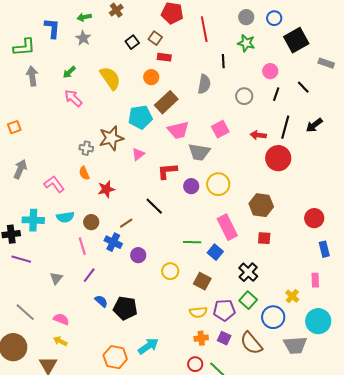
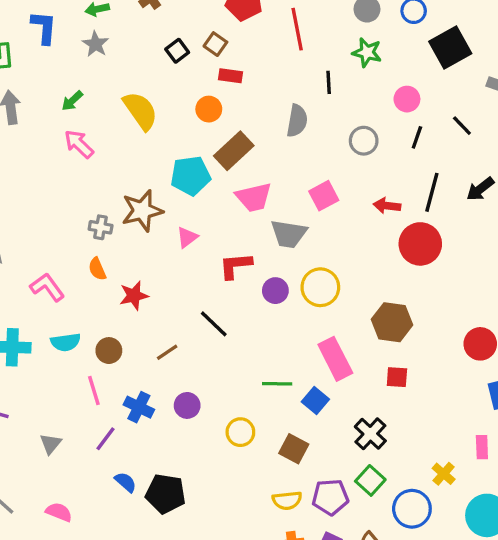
blue cross: (113, 242) -> (139, 407), moved

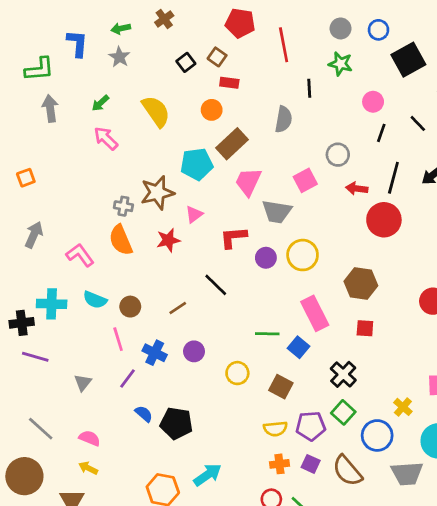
gray circle: (364, 141) -> (338, 155), moved
pink trapezoid: (254, 197) -> (248, 182), turned 128
orange semicircle: (97, 269) -> (121, 240), size x1.6
red star: (134, 296) -> (168, 240), moved
cyan semicircle: (66, 342) -> (95, 300), turned 30

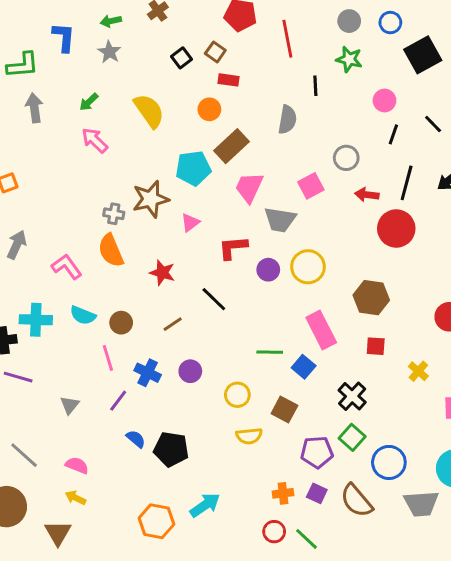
red star: (168, 240) -> (162, 273), moved, turned 30
yellow cross: (403, 407) -> (418, 371), moved
yellow semicircle: (275, 429) -> (249, 436), moved

